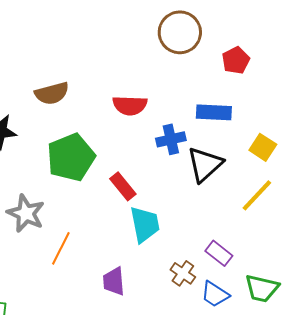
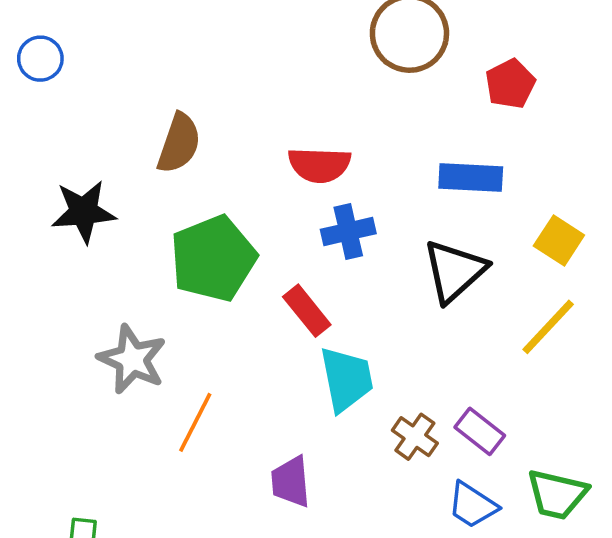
brown semicircle: (52, 93) -> (179, 143), turned -56
blue cross: (171, 139) -> (348, 231), moved
brown cross: (183, 273) -> (415, 437), moved

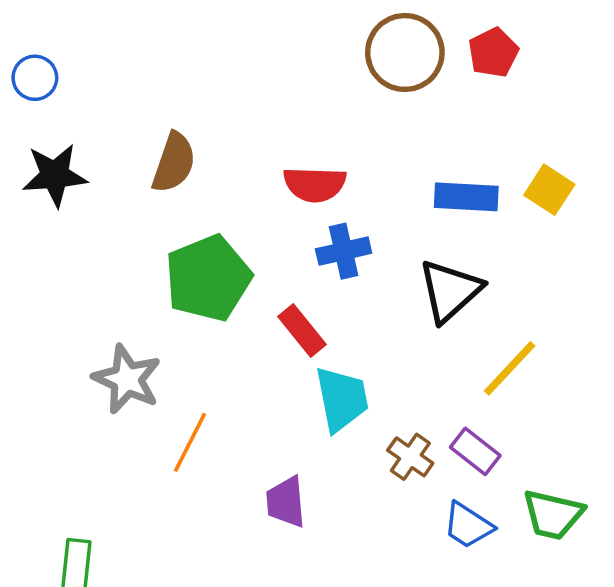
red pentagon: (510, 84) -> (493, 52), moved
black star: (84, 212) -> (55, 175), moved
yellow square: (559, 240) -> (549, 190), moved
yellow line: (548, 327) -> (510, 368), moved

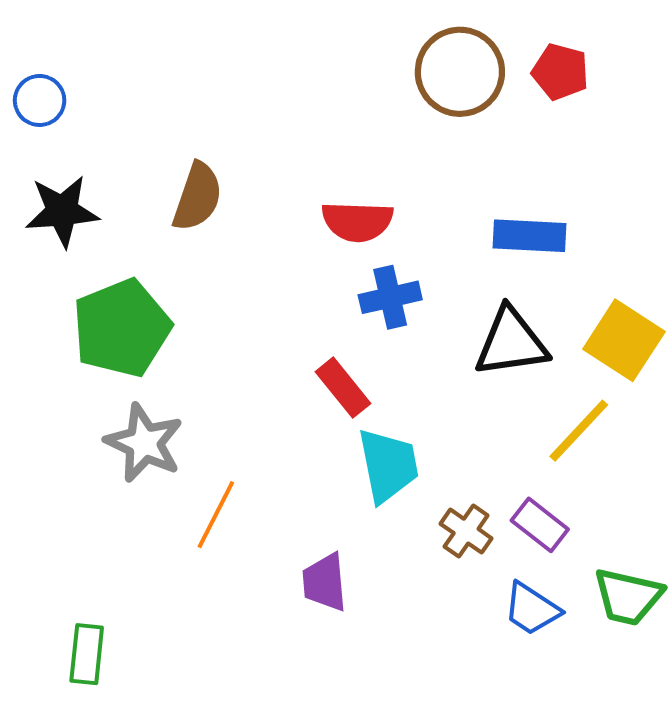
red pentagon: (493, 52) -> (560, 72), turned -30
yellow square: (549, 190) -> (624, 340), moved, size x1.4
green pentagon: (208, 278) -> (122, 328), moved
black triangle: (450, 291) -> (511, 342), turned 34

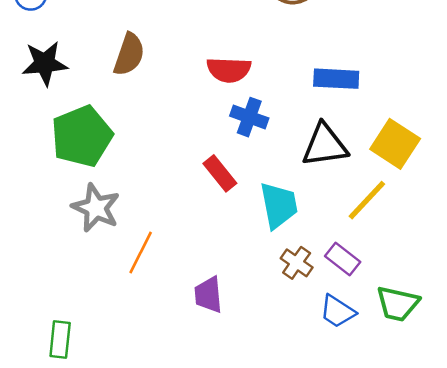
blue cross: (390, 297) -> (249, 117), turned 33
cyan trapezoid: (388, 465) -> (279, 205), moved

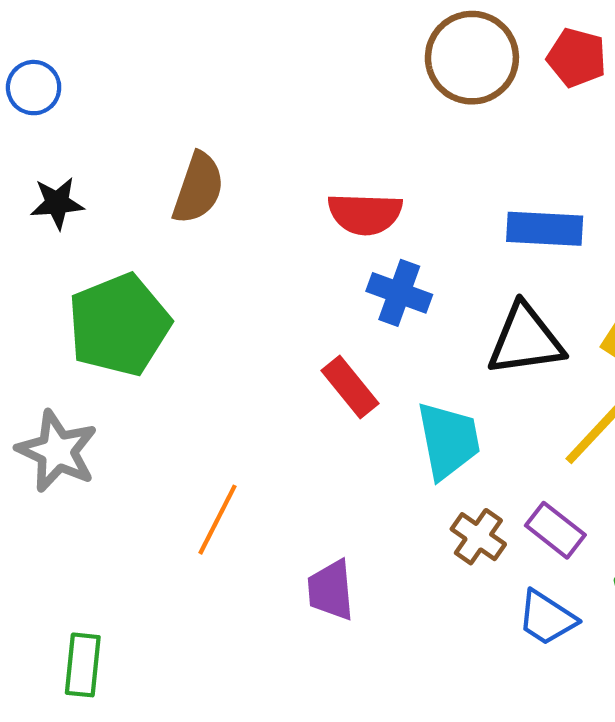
black star: (45, 63) -> (57, 203), size x0.7
gray star: (96, 208) -> (57, 451), moved

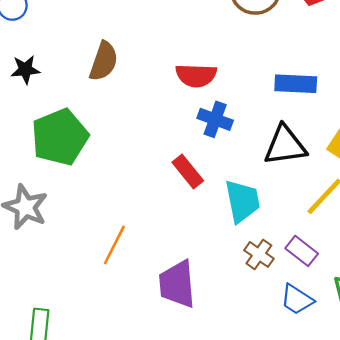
purple trapezoid: (331, 590) -> (177, 284), size x1.4

